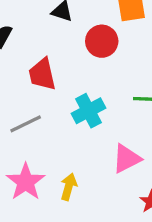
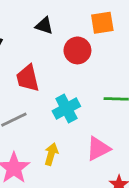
yellow arrow: (69, 187) -> (51, 154), moved

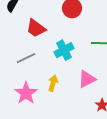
red trapezoid: (28, 78) -> (36, 28), turned -40

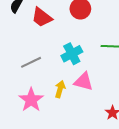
red trapezoid: (36, 28) -> (42, 17), moved
pink triangle: (87, 79) -> (84, 82), moved, turned 42

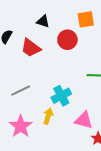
cyan cross: (72, 54) -> (61, 96), moved
pink triangle: (84, 82) -> (84, 120), moved

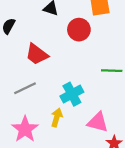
red trapezoid: (31, 48) -> (37, 54), moved

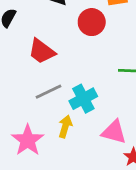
gray line: (25, 88) -> (49, 92), moved

